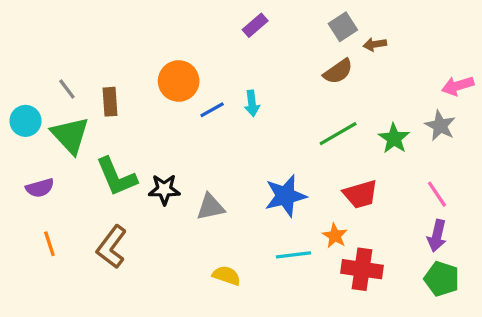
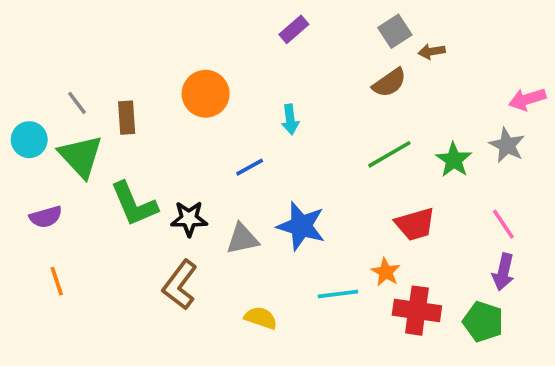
blue line: (212, 110) -> (250, 167), moved
blue star: (285, 196) -> (301, 226), moved, turned 30
brown L-shape: (112, 247) -> (180, 285), moved
green pentagon: (442, 279) -> (483, 322), moved

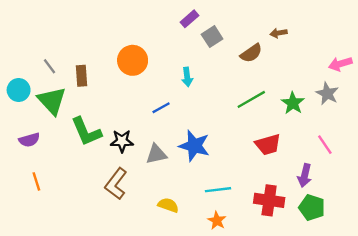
gray square: (395, 31) -> (212, 37), moved
orange star: (386, 272) -> (217, 221), moved
purple arrow: (503, 272) -> (305, 175), moved

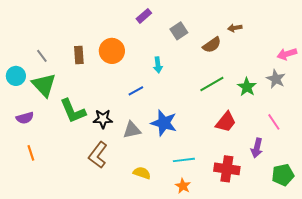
purple rectangle: (190, 19) -> (144, 16), moved
brown rectangle: (82, 76) -> (79, 55), moved
red trapezoid: (268, 145) -> (226, 122), turned -35
green pentagon: (312, 208) -> (283, 175), moved, turned -30

